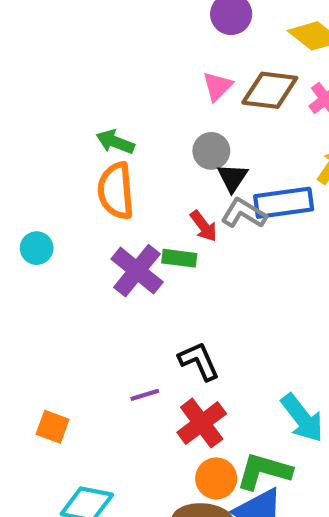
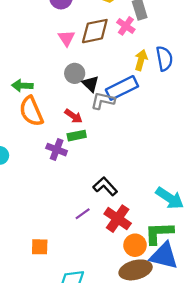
red arrow: (204, 226) -> (73, 116), moved
purple cross: (137, 271) -> (57, 150), size x0.7

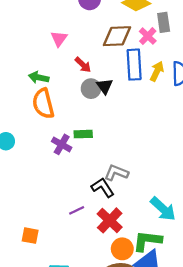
pink triangle: (66, 38) -> (59, 39), moved
gray circle: (75, 73) -> (91, 89), moved
blue rectangle: (122, 88) -> (134, 65), moved, turned -76
gray L-shape: (103, 101) -> (116, 173), moved
red arrow: (73, 116) -> (83, 65), moved

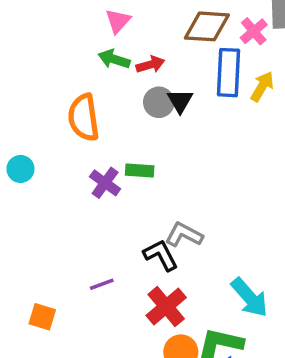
red arrow: (83, 65) -> (150, 65), turned -66
green arrow: (39, 77) -> (114, 59), moved
purple line: (77, 210) -> (102, 284), moved

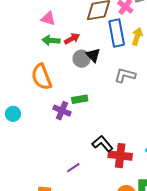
pink triangle: (118, 21) -> (48, 19), turned -42
gray L-shape: (184, 235) -> (125, 75), moved
red cross: (166, 307) -> (120, 156), moved, turned -30

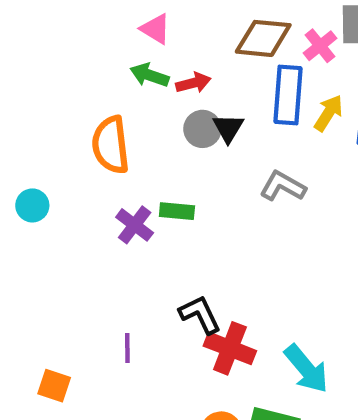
purple line: (73, 168) -> (127, 348), turned -72

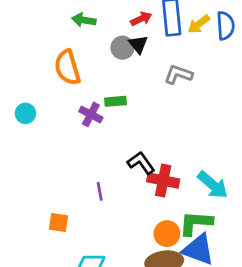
red arrow: (193, 83) -> (141, 19), moved
yellow arrow: (328, 113) -> (199, 24), turned -150

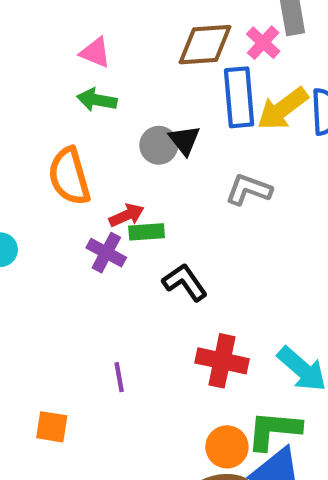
red arrow: (141, 19) -> (127, 215), moved
yellow arrow: (199, 24) -> (283, 109), size x1.4
black L-shape: (141, 163) -> (185, 282), moved

